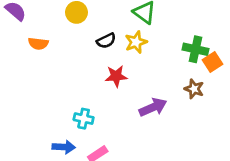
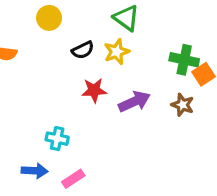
purple arrow: (153, 107) -> (134, 102), moved

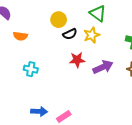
yellow circle: (49, 18) -> (59, 20), moved
cyan cross: (57, 139) -> (31, 69), moved

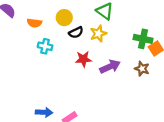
orange semicircle: (20, 36) -> (34, 23), moved
cyan cross: (31, 69) -> (45, 46), moved

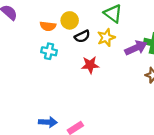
orange semicircle: (34, 23) -> (48, 26), moved
purple arrow: (110, 67) -> (136, 48), moved

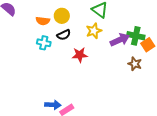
black semicircle: (82, 36) -> (64, 35), moved
blue arrow: (48, 122) -> (53, 105), moved

